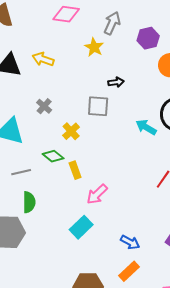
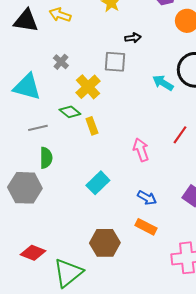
yellow cross: (71, 131) -> (88, 87), size x1.4
pink arrow: (97, 194) -> (141, 150), moved, turned 115
orange rectangle: (129, 271) -> (146, 227), turned 70

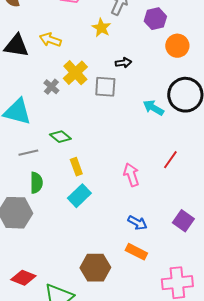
yellow cross: (88, 87) -> (75, 73), moved
yellow rectangle: (92, 126) -> (76, 167), moved
cyan rectangle: (98, 183) -> (79, 196), moved

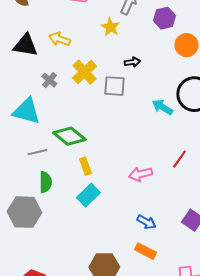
gray cross: (51, 87) -> (49, 80), moved
green diamond: (60, 137) -> (69, 136), size x1.5
pink arrow: (131, 175) -> (140, 174), turned -85

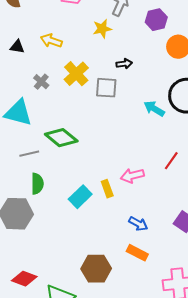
yellow star: (110, 27) -> (102, 29), turned 30
black triangle: (25, 45) -> (17, 47), size x0.6
yellow rectangle: (85, 166) -> (107, 189), moved

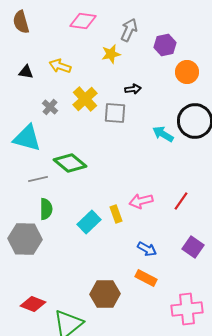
red line: (171, 161) -> (181, 201), moved

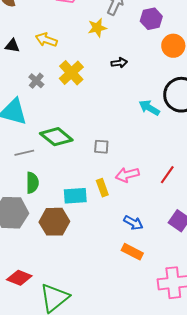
gray square: (115, 113) -> (101, 147), moved, size x0.7
cyan rectangle: (89, 222) -> (75, 196), turned 40
brown hexagon: (105, 294) -> (54, 222), moved

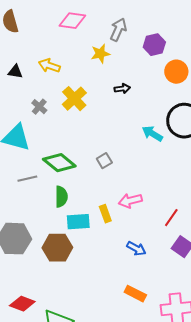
gray square: (101, 147) -> (104, 161), moved, turned -35
red line: (167, 175) -> (171, 218), moved
green semicircle: (32, 183) -> (61, 197), moved
orange rectangle: (132, 252) -> (135, 294), moved

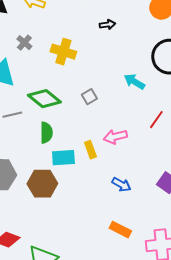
yellow cross: (74, 99) -> (63, 52), moved, turned -30
cyan arrow: (152, 134) -> (134, 82), moved
red line: (171, 218) -> (156, 120), moved

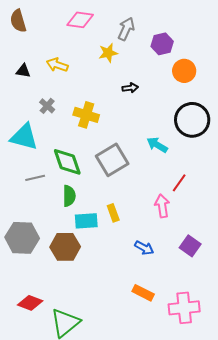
gray square: (89, 97) -> (112, 160), size x2.0
green diamond: (44, 99) -> (67, 162), turned 32
pink arrow: (115, 137) -> (162, 206), moved, turned 95

